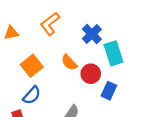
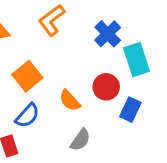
orange semicircle: (69, 62) -> (70, 100), moved

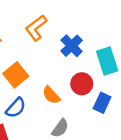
blue cross: (108, 34) -> (72, 46), moved

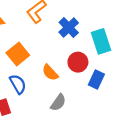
blue semicircle: (16, 108) -> (18, 84), turned -72

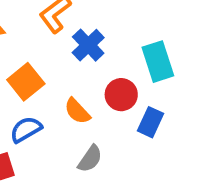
blue cross: (69, 27) -> (88, 45), moved
blue semicircle: (18, 84) -> (26, 129), turned -90

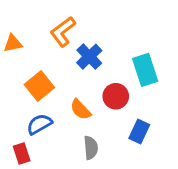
blue rectangle: (151, 122) -> (139, 132), moved
gray semicircle: (90, 159) -> (91, 148), turned -40

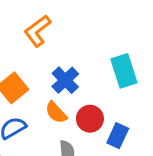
blue cross: (89, 57) -> (65, 80), moved
red circle: (116, 96) -> (90, 119), moved

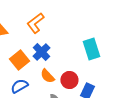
blue cross: (65, 80) -> (41, 52), moved

